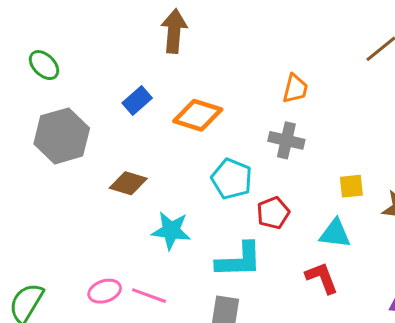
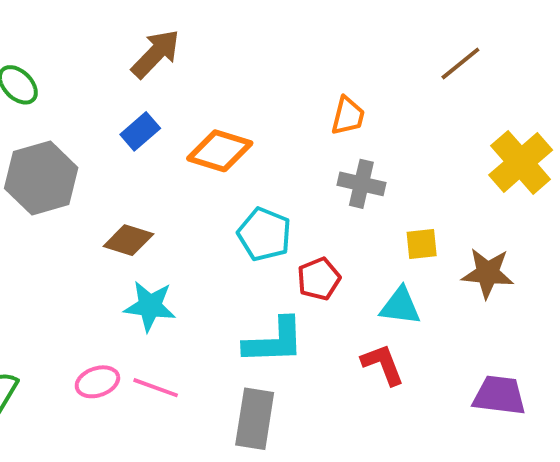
brown arrow: (174, 31) -> (156, 54), moved, turned 39
gray cross: (286, 140) -> (361, 184), moved
cyan star: (171, 231) -> (150, 306), moved

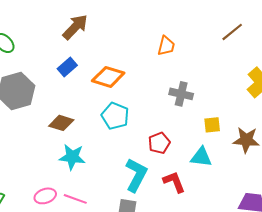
orange trapezoid: (348, 116) -> (166, 46), moved
cyan pentagon: (264, 234) -> (115, 116), moved
cyan L-shape: (274, 341) -> (136, 175), turned -60
red L-shape: (383, 364) -> (174, 182), moved

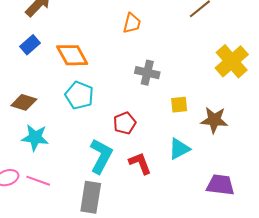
orange diamond: (108, 77) -> (72, 55), turned 44
cyan triangle: (201, 157) -> (179, 149), moved, turned -35

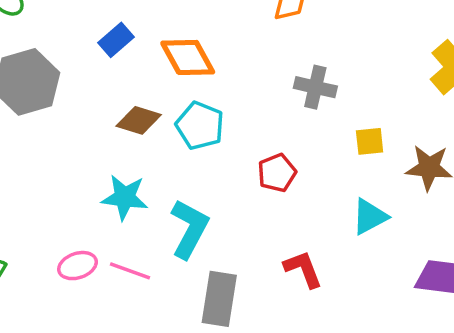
brown diamond: (24, 102) -> (139, 120), moved
cyan L-shape: (101, 156) -> (189, 229), moved
red L-shape: (140, 163) -> (303, 269), moved

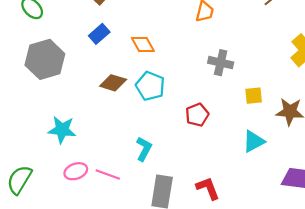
orange diamond: (188, 57) -> (143, 45), size x0.7
cyan star: (125, 197) -> (62, 130), moved
cyan L-shape: (189, 229) -> (144, 149), size x0.7
red L-shape: (303, 269) -> (208, 188), moved

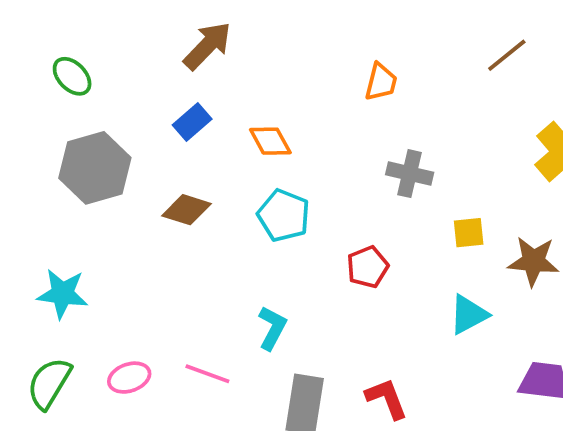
brown diamond: (113, 83) -> (186, 210), moved
cyan star: (62, 130) -> (62, 294), moved
pink ellipse: (76, 171) -> (129, 378), moved

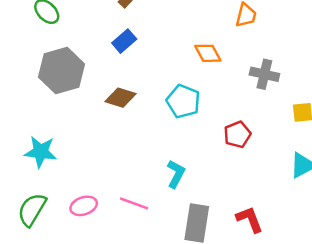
orange diamond: (270, 141) -> (208, 53), moved

